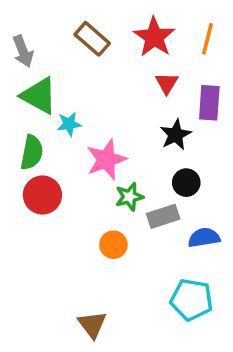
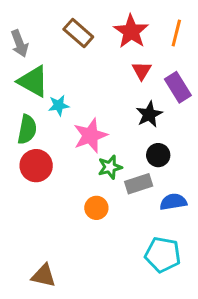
purple rectangle: (209, 103) -> (178, 87), turned -36
brown triangle: (92, 325) -> (44, 276), moved, turned -40

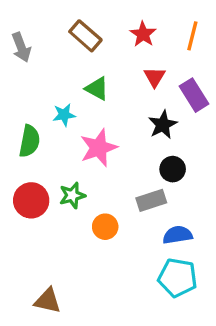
red star: (131, 31) -> (143, 34), size x0.7
green triangle: (33, 81) -> (97, 88), moved, size x0.7
red circle: (36, 166) -> (31, 200), moved
green star: (110, 167) -> (72, 195), moved
blue semicircle: (173, 202) -> (178, 235), moved

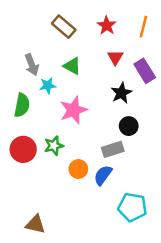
gray arrow: (21, 47) -> (32, 65), moved
blue semicircle: (178, 235) -> (103, 175), moved, turned -45

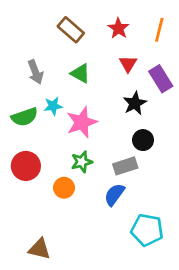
cyan star: (48, 86) -> (53, 106), moved
green semicircle: (22, 105) -> (25, 117), turned 60
green star: (54, 146) -> (82, 162), moved
orange circle: (78, 169) -> (64, 188), moved

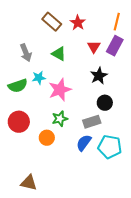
red star: (118, 28) -> (78, 23), moved
purple rectangle: (161, 79) -> (115, 46), moved, turned 60
cyan pentagon: (147, 230) -> (110, 147), moved

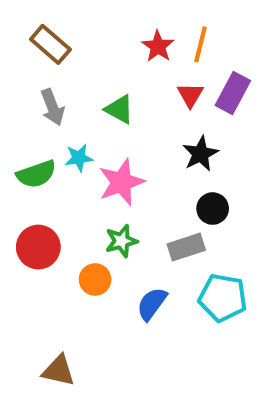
brown rectangle: (52, 22) -> (50, 44), moved
orange line: (117, 22) -> (200, 44), moved
blue semicircle: (84, 143) -> (152, 304), moved

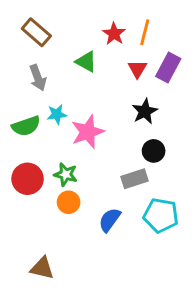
green triangle: (119, 109) -> (86, 62), moved
green star: (121, 241) -> (66, 174), moved, turned 30

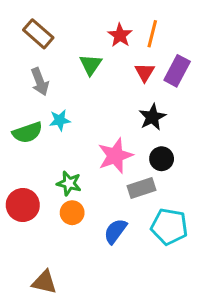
green triangle: (86, 62) -> (91, 65), turned 35
pink star: (88, 132) -> (115, 156), moved
red circle: (28, 179) -> (23, 205), moved

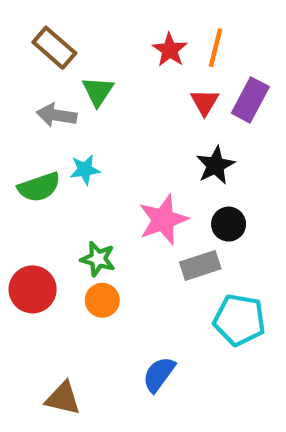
green triangle: (91, 65) -> (98, 91), moved
gray arrow: (40, 82) -> (57, 115), turned 120
blue semicircle: (115, 231) -> (159, 374), moved

